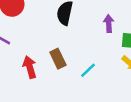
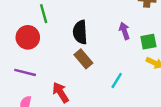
brown rectangle: (58, 59) -> (83, 59), moved

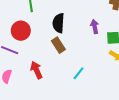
red circle: (28, 37) -> (21, 31), moved
cyan line: (117, 80) -> (79, 73), moved

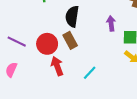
red circle: (21, 31) -> (47, 44), moved
red arrow: (36, 70) -> (57, 66), moved

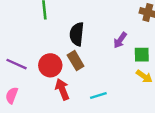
purple arrow: (111, 23) -> (120, 40), turned -136
cyan line: (90, 73) -> (98, 95), turned 32

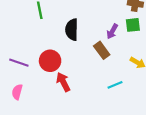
green square: (142, 55) -> (133, 25), moved
brown rectangle: (76, 61) -> (102, 50), moved
cyan line: (98, 95) -> (115, 85), moved

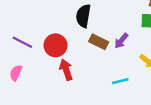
purple arrow: (112, 31) -> (121, 41), moved
brown rectangle: (102, 50) -> (99, 42), moved, turned -36

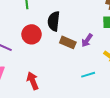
red circle: (56, 45) -> (32, 34), moved
red arrow: (66, 70) -> (33, 81), moved

